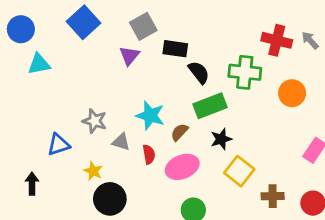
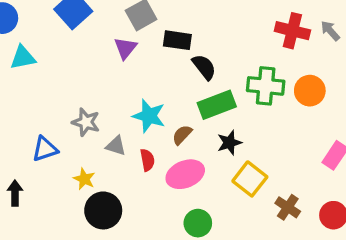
green cross: (245, 72) -> (266, 86), moved
brown cross: (273, 196) -> (288, 207), turned 35

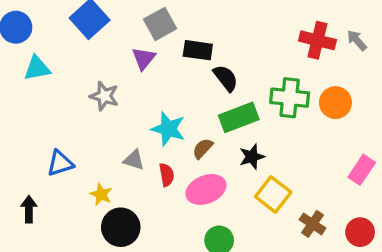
gray star: (86, 122) -> (104, 96), moved

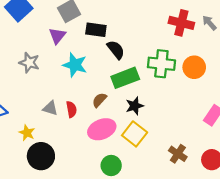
cyan star: (168, 129) -> (75, 65), moved
red semicircle: (167, 175) -> (71, 109), moved
yellow square: (273, 194) -> (135, 134), moved

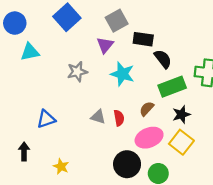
gray star: (29, 63) -> (77, 72), turned -30
yellow star: (27, 133) -> (61, 167), moved
black circle: (41, 156) -> (127, 164), moved

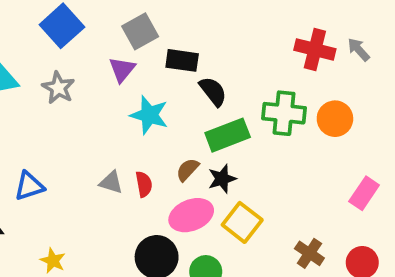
gray star: (77, 72) -> (58, 88), moved, turned -30
black star: (181, 114) -> (222, 179), moved

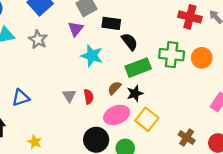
gray triangle: (111, 182) -> (69, 96), turned 40

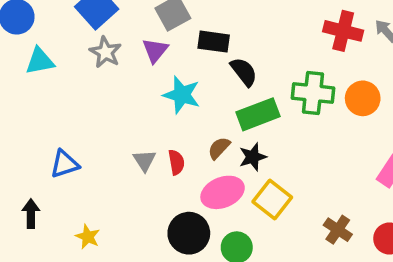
gray star: (38, 40) -> (105, 52), moved

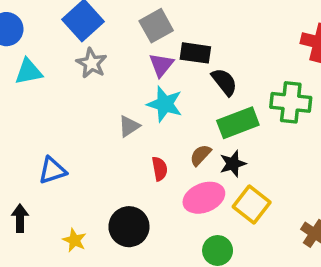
purple triangle: (155, 50) -> (161, 65), moved
gray triangle: (144, 160) -> (129, 126), moved, turned 30
black circle: (189, 233) -> (129, 227), moved

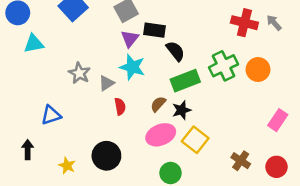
gray star: (92, 63) -> (79, 73), moved
green cross: (291, 102) -> (223, 66), turned -32
red semicircle: (160, 169) -> (120, 106), moved

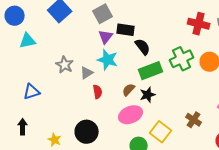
blue triangle: (51, 115) -> (32, 92), moved
yellow square: (195, 140) -> (161, 132), moved
brown cross: (241, 161) -> (194, 120), moved

